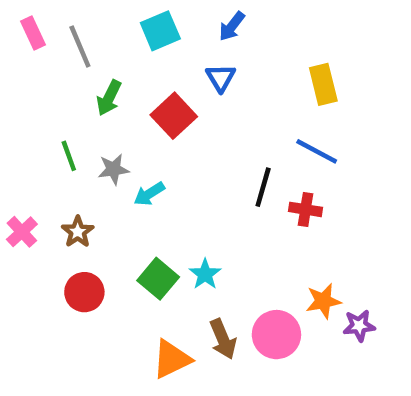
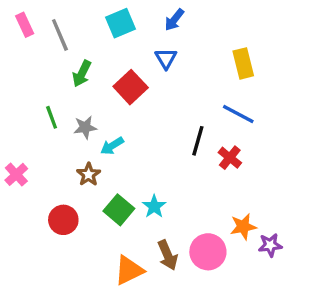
red cross: (306, 209) -> (230, 158), turned 30
brown star: (78, 232) -> (89, 174), moved

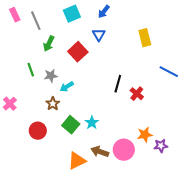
blue line: (238, 114) -> (169, 72), moved
brown arrow: (168, 255) -> (100, 152), turned 132

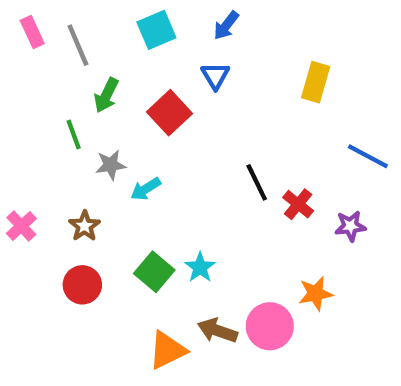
yellow rectangle: (145, 38) -> (316, 82), turned 30
green line: (31, 70) -> (74, 134), moved
black line: (118, 84) -> (257, 182), turned -42
brown star: (53, 104) -> (85, 226), moved
purple star: (161, 146) -> (350, 226), moved

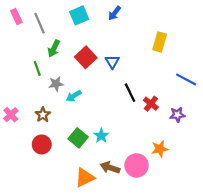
blue triangle: (215, 76) -> (112, 62), moved

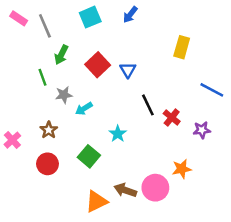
pink rectangle: (16, 17) -> (19, 18), turned -32
pink cross: (11, 115) -> (12, 140), moved
cyan star: (101, 136) -> (118, 134), moved

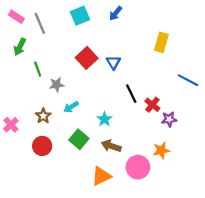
green arrow: (61, 55) -> (20, 47), moved
cyan arrow: (84, 109) -> (71, 107), moved
purple star: (202, 130) -> (169, 119), moved
brown arrow: (125, 190) -> (111, 146), moved
orange triangle: (96, 201) -> (101, 176), moved

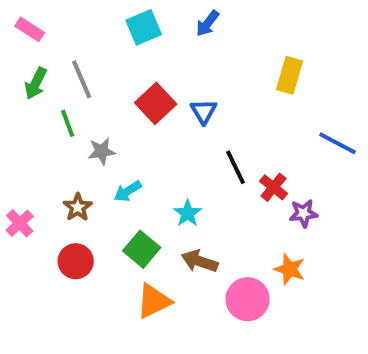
gray line: (40, 23) -> (82, 79), moved
orange star: (161, 150) -> (289, 269), turned 30
orange triangle: (101, 176) -> (154, 301), moved

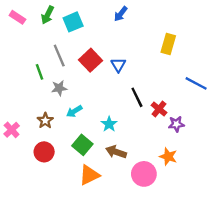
cyan square: (144, 27) -> (73, 22), moved
gray line: (82, 79) -> (59, 56), moved
green arrow: (36, 83) -> (48, 15), moved

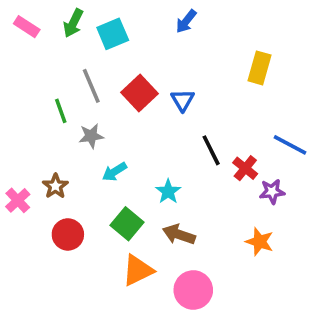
blue line: (196, 83) -> (290, 145), moved
brown star: (45, 121) -> (55, 186), moved
pink circle: (144, 174) -> (193, 290), moved

